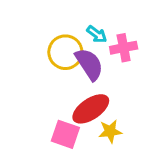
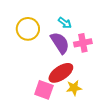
pink cross: (124, 48) -> (83, 43), moved
yellow circle: (65, 52) -> (28, 29), moved

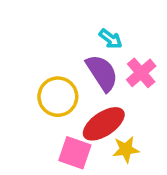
yellow circle: (28, 29) -> (58, 97), moved
pink cross: (83, 43) -> (141, 73), turned -30

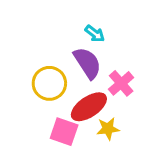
pink cross: (141, 73) -> (121, 83), moved

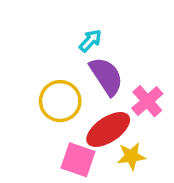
cyan arrow: (95, 34) -> (90, 41), moved, turned -84

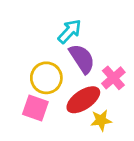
cyan arrow: (90, 41) -> (70, 31), size x1.4
pink square: (78, 160) -> (35, 108), moved

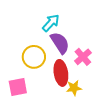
red ellipse: (83, 100) -> (61, 73), turned -65
pink square: (35, 108) -> (18, 87), moved, turned -30

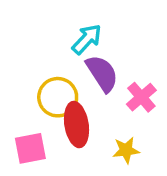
red ellipse: (61, 73) -> (76, 125), moved

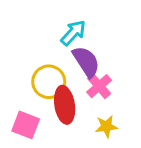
pink cross: (141, 97) -> (99, 86), moved
pink square: (30, 148) -> (26, 125), turned 32

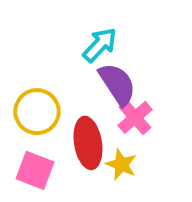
yellow circle: (49, 82) -> (37, 112), moved
yellow star: (106, 126) -> (121, 165), moved, turned 30

